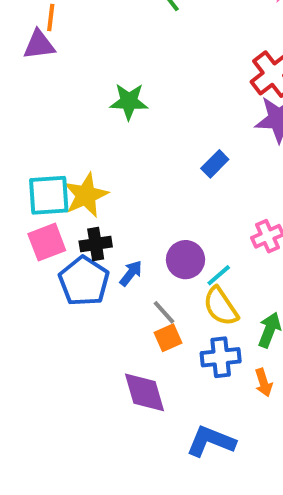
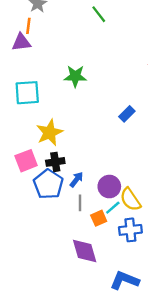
cyan square: (49, 195) -> (27, 93), moved
purple circle: (185, 260) -> (109, 187), moved
cyan line: (219, 275) -> (113, 208), moved
gray line: (164, 312) -> (80, 203), moved, turned 42

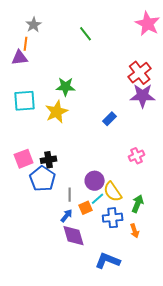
yellow star: (49, 133) -> (57, 112), moved
blue arrow: (76, 179) -> (67, 216), moved

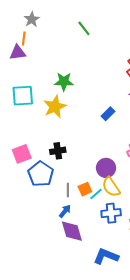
black cross: (49, 160) -> (58, 151), moved
purple circle: (95, 181) -> (106, 168), moved
orange square: (86, 208) -> (85, 189), moved

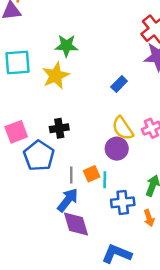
yellow semicircle: (111, 187) -> (123, 128), moved
cyan line: (96, 194) -> (105, 180), turned -48
blue arrow: (65, 211) -> (68, 200), size x1.5

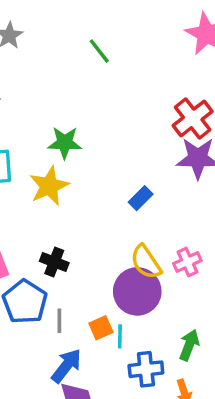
black cross: (59, 128) -> (54, 262), turned 30
purple circle: (117, 149) -> (137, 291), size x1.4
gray line: (71, 175) -> (59, 321), moved

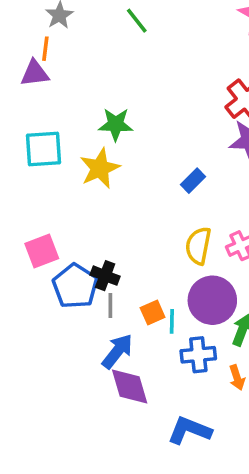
green line: (99, 51) -> (137, 21), moved
black cross: (54, 262) -> (105, 276), moved
yellow semicircle: (146, 262) -> (198, 246), turned 45
purple circle: (137, 291) -> (212, 300), moved

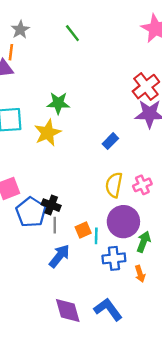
purple diamond: (130, 386) -> (68, 311), moved
blue L-shape: (189, 430) -> (108, 309), turned 32

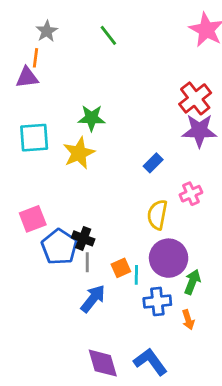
pink cross: (142, 185) -> (191, 194), moved

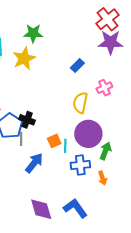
gray line: (87, 262) -> (21, 139), moved

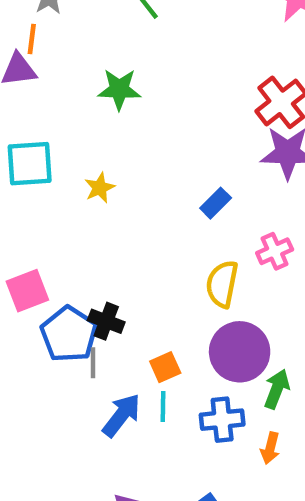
green star: (33, 33) -> (119, 89), moved
yellow star: (24, 58) -> (100, 188), size x0.6
cyan line: (65, 146) -> (163, 406), moved
orange arrow: (102, 178) -> (270, 448), turned 32

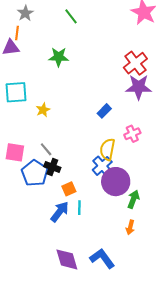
yellow star: (100, 188) -> (43, 110), moved
pink square: (27, 291) -> (15, 152), turned 30
gray line: (93, 363) -> (46, 149), moved, turned -40
orange square: (165, 367) -> (69, 189), moved
blue cross: (222, 420) -> (102, 166), moved, turned -36

